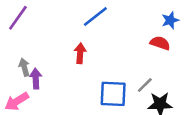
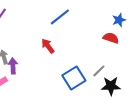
red arrow: (80, 53) -> (48, 46), turned -42
blue square: (113, 94) -> (74, 78), turned -35

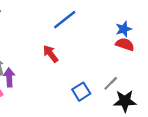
blue star: (119, 20) -> (124, 29), moved
blue square: (74, 78) -> (81, 92), size x0.7

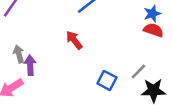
blue square: (81, 92) -> (107, 80), turned -30

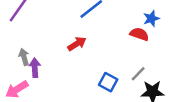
red semicircle: (153, 30) -> (139, 34), moved
red arrow: (74, 40) -> (77, 44), turned 96

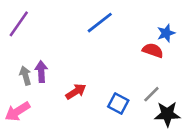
red arrow: (77, 44) -> (76, 92), moved
purple arrow: (35, 68) -> (41, 72), moved

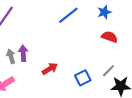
blue star: (166, 33) -> (104, 12), moved
blue square: (118, 103) -> (83, 78), turned 35

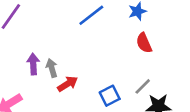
red semicircle: (109, 37) -> (144, 43), turned -133
gray arrow: (11, 56) -> (52, 68), moved

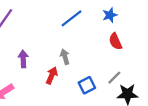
gray arrow: (52, 68) -> (65, 57), moved
red arrow: (68, 84) -> (52, 75), turned -35

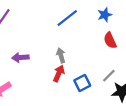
purple arrow: (23, 59) -> (20, 57), turned -91
red arrow: (52, 75) -> (59, 73), moved

